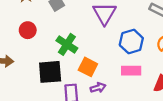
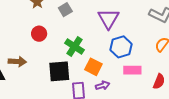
blue hexagon: (131, 42) -> (121, 47), moved

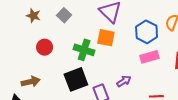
blue hexagon: (121, 47) -> (147, 32), moved
orange square: (93, 67) -> (106, 38), moved

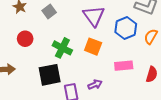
blue hexagon: (147, 32) -> (126, 28), moved
orange square: (106, 38) -> (93, 47), moved

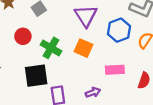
red circle: (25, 39) -> (23, 36), moved
purple arrow: (95, 84) -> (93, 92), moved

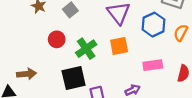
green cross: (51, 48) -> (86, 49), turned 30
orange square: (83, 48) -> (119, 46), turned -30

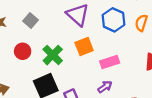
pink rectangle: (153, 65) -> (110, 62), moved

